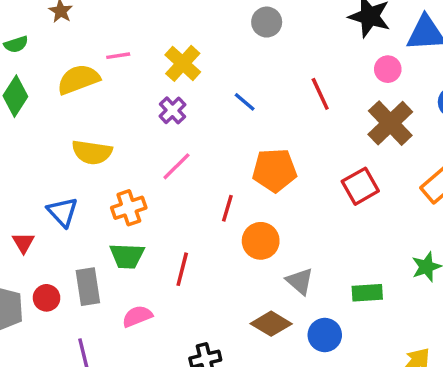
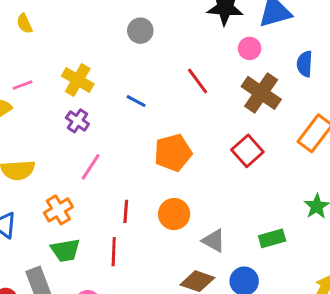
red line: (227, 208) -> (126, 211), moved

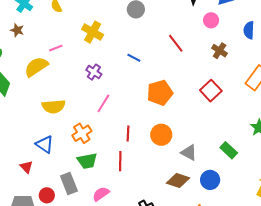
yellow cross: (78, 80) -> (93, 32), moved
brown cross: (261, 93) -> (220, 51), size x0.6
green rectangle: (272, 238) -> (229, 150), turned 60

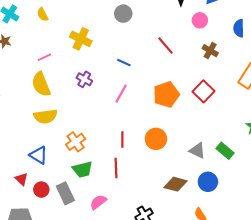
yellow semicircle: (36, 67) -> (41, 84), moved, turned -75
orange pentagon: (160, 93) -> (166, 95), moved
pink line: (103, 103) -> (121, 94), moved
gray triangle: (189, 153) -> (197, 151), moved
red circle: (47, 195) -> (41, 190), moved

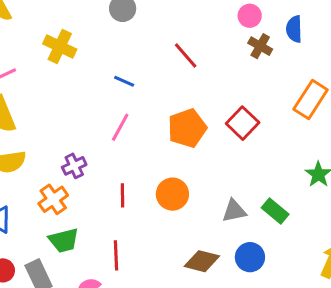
pink circle: (200, 20) -> (250, 16), moved
brown cross: (210, 51) -> (260, 46), moved
purple cross: (84, 79) -> (74, 166), moved, turned 35
gray triangle: (197, 151) -> (234, 211), turned -36
red line: (116, 168) -> (116, 255), moved

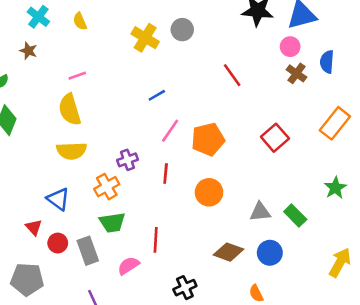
yellow cross: (60, 46) -> (145, 38), moved
blue line: (124, 81) -> (157, 95), moved, turned -60
orange pentagon: (187, 128) -> (208, 139), moved
red line: (123, 195) -> (166, 174), moved

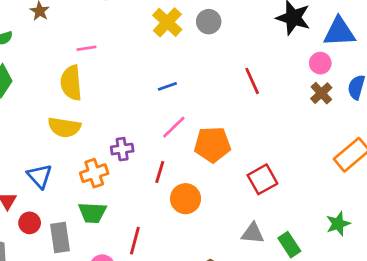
red square: (275, 138) -> (262, 179), moved
orange circle: (209, 192) -> (186, 199), moved

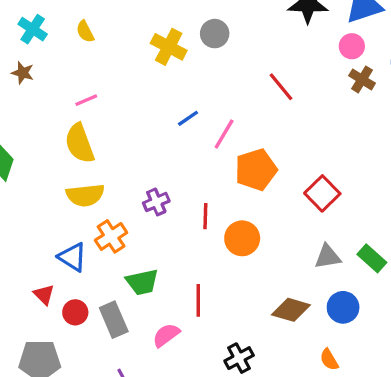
pink line: (174, 127) -> (224, 134), moved
orange cross: (94, 173) -> (111, 236), moved

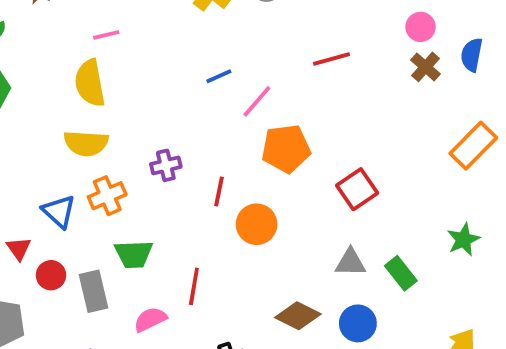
red line: (281, 87) -> (332, 59), turned -76

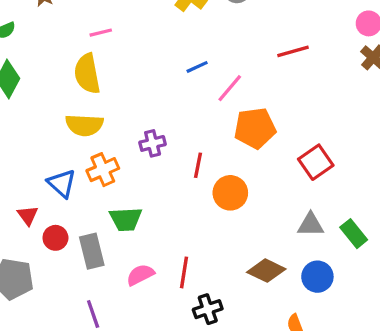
red line: (194, 286) -> (184, 272), moved

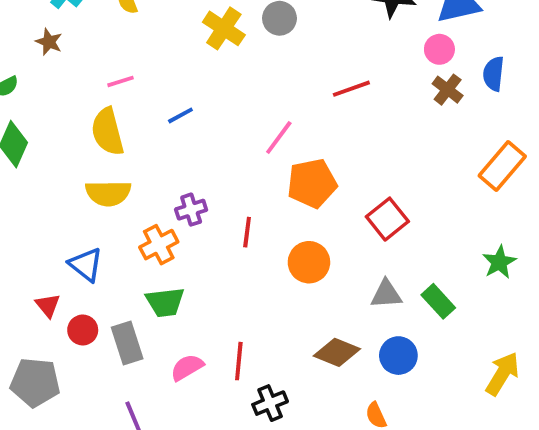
blue line: (197, 67) -> (180, 115), moved
orange cross: (103, 170) -> (159, 245), moved
orange circle: (230, 193) -> (309, 262), moved

